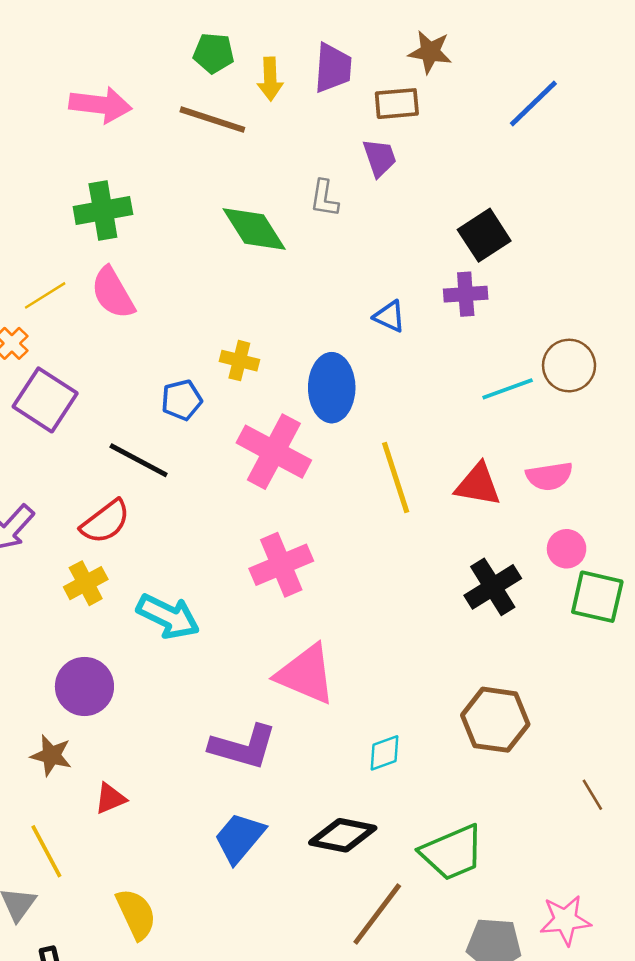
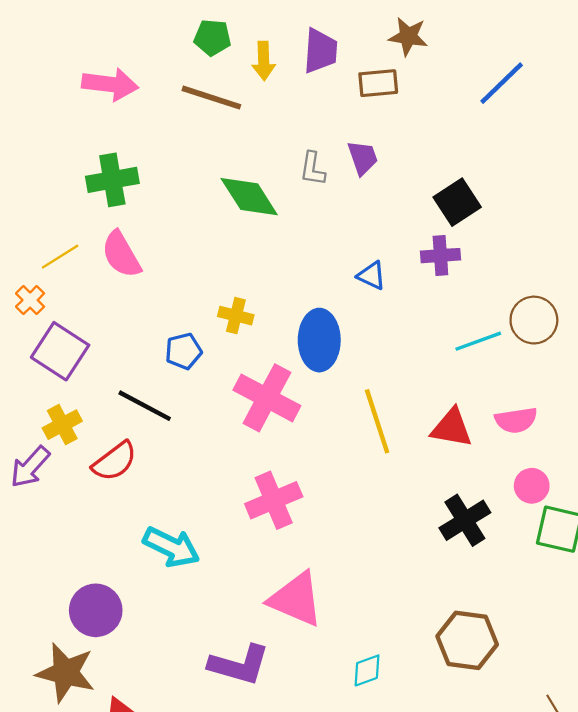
purple trapezoid: (380, 158) -> (363, 158), moved
yellow cross: (86, 583) -> (62, 425), moved
brown star: (51, 755) -> (66, 673), size x1.6

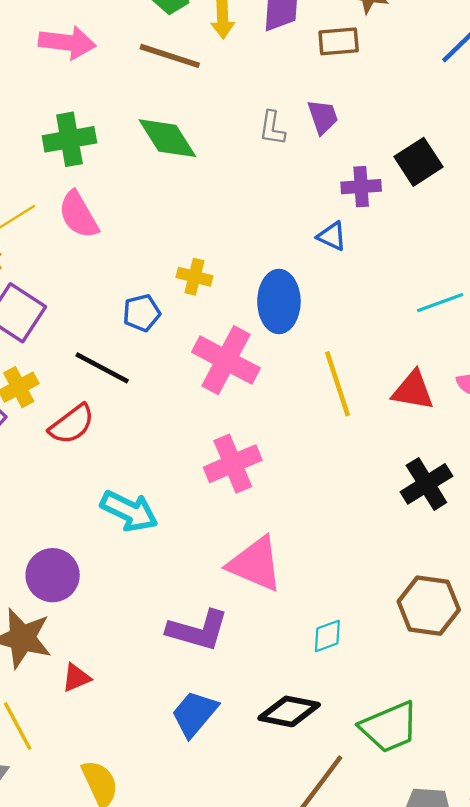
green diamond: (249, 197) -> (167, 138), moved
purple cross: (440, 256) -> (361, 187), moved

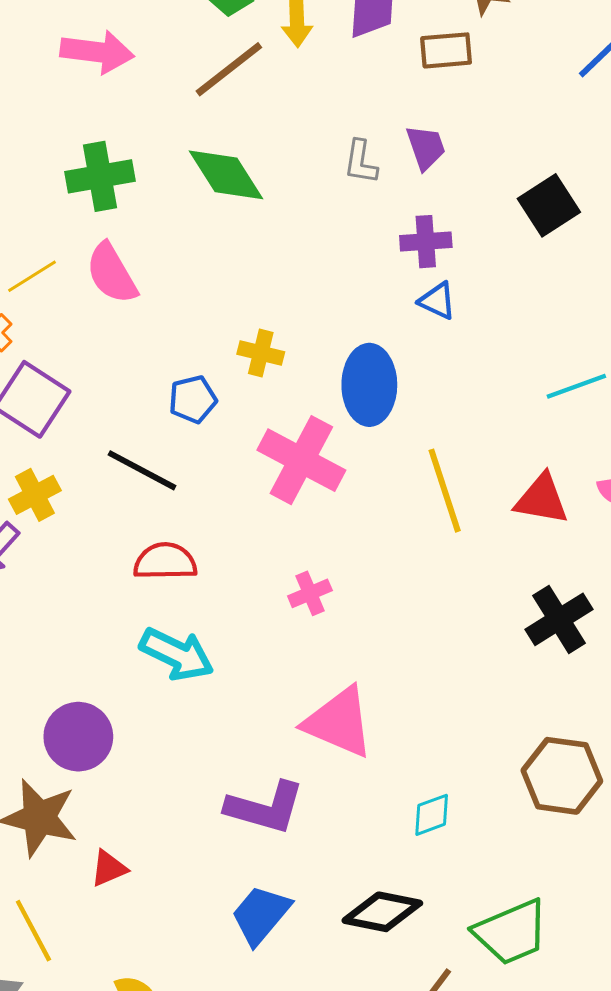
brown line: (170, 56) -> (229, 69), turned -56
purple cross: (361, 187) -> (426, 242), moved
red semicircle: (72, 424) -> (165, 561), moved, turned -144
pink cross: (233, 464) -> (310, 593), size x0.6

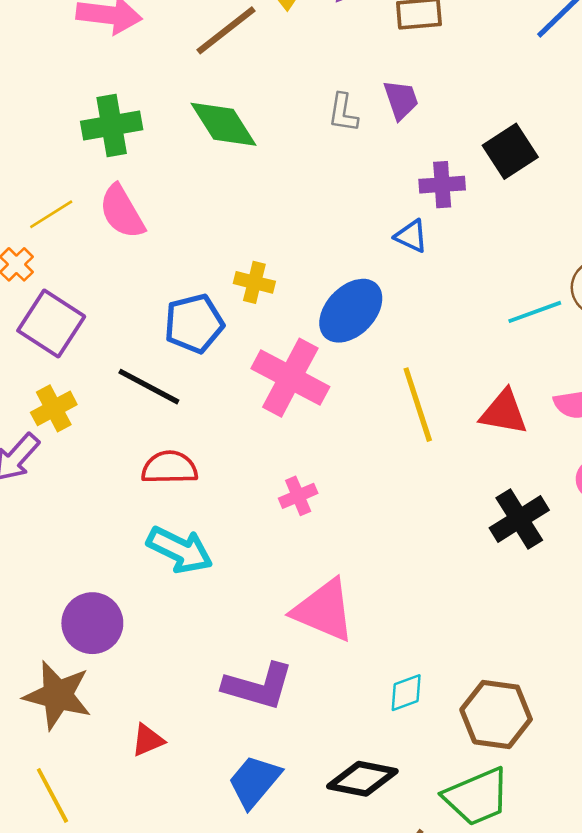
purple cross: (426, 242) -> (442, 185), moved
blue ellipse: (369, 385) -> (351, 311), turned 44
blue pentagon: (193, 399) -> (194, 324), size x1.4
brown hexagon: (562, 776) -> (496, 714), moved
red triangle: (109, 868) -> (148, 740), moved

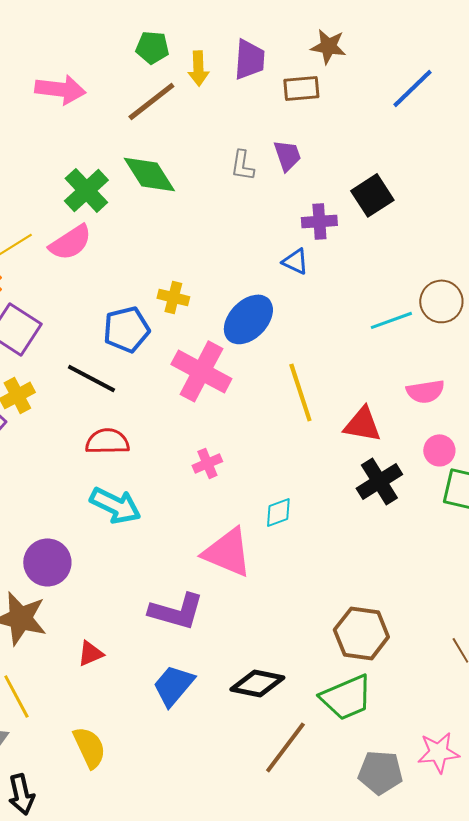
green cross: (112, 126) -> (86, 190), moved, turned -33
pink semicircle: (122, 212) -> (70, 242), turned -93
red triangle: (504, 412) -> (362, 424), moved
cyan diamond: (406, 693) -> (278, 512), moved

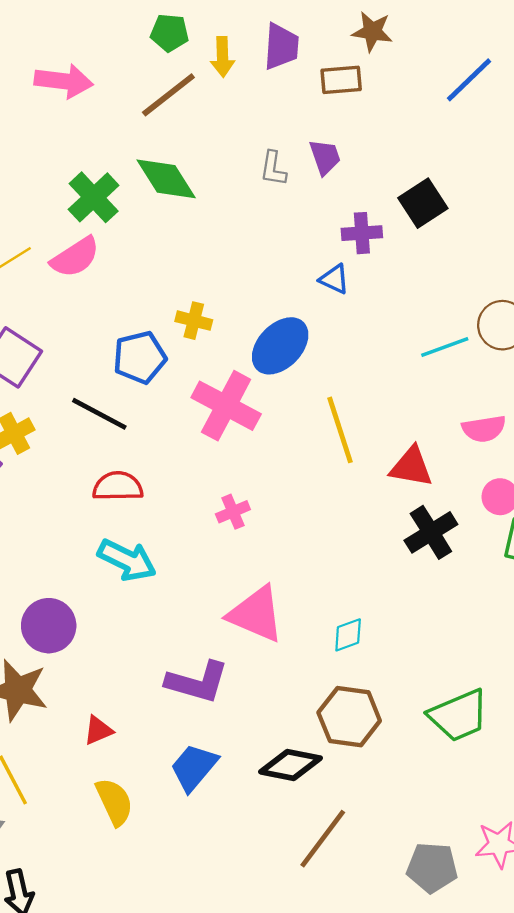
cyan diamond: (278, 512) -> (348, 635), moved
brown hexagon: (361, 633) -> (349, 717), moved
green trapezoid: (346, 697) -> (459, 715), moved
yellow semicircle: (89, 747) -> (114, 802), moved

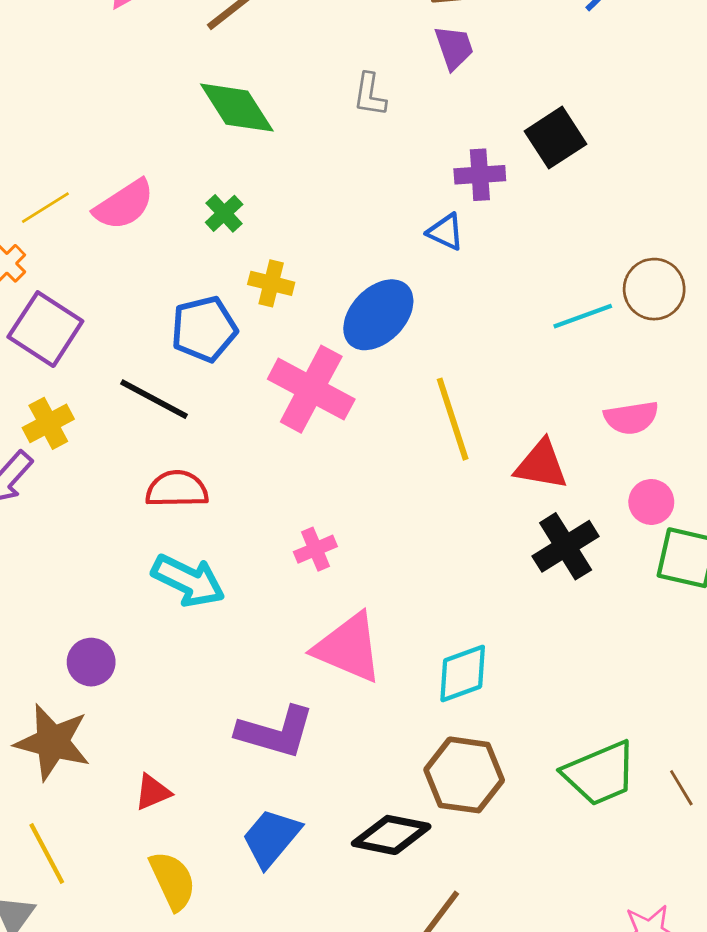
purple trapezoid: (325, 157) -> (454, 48), moved
green cross: (94, 197) -> (224, 213), moved, size x0.6
pink cross: (233, 512) -> (315, 549), moved
purple circle: (49, 626) -> (91, 662), size x0.7
cyan diamond: (348, 635) -> (463, 673), size x1.4

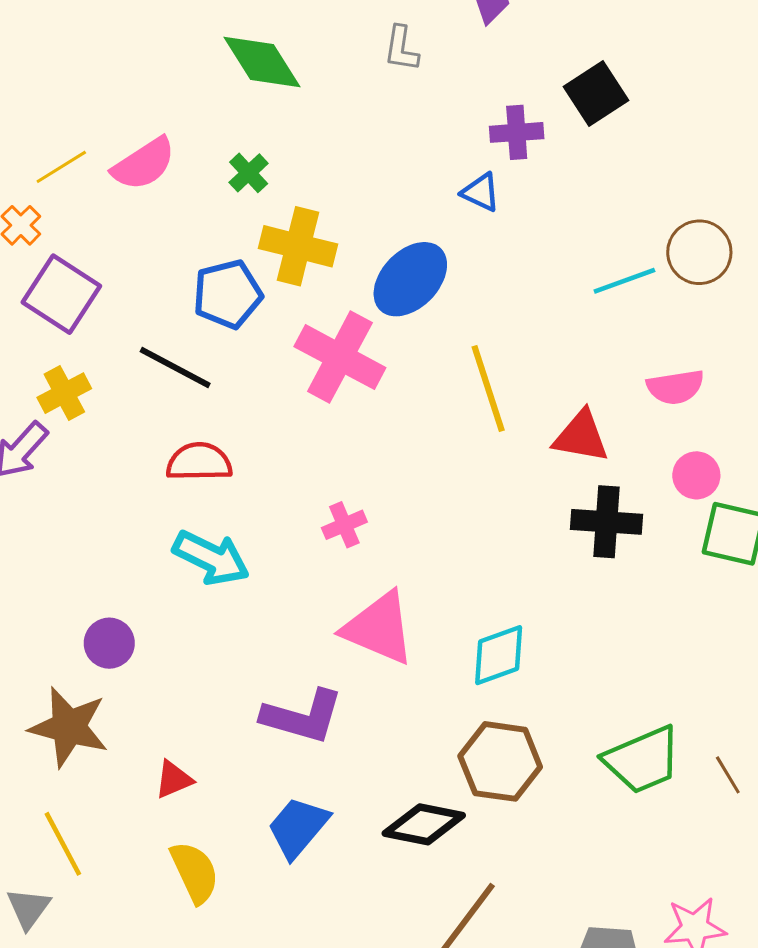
yellow cross: (271, 283) -> (298, 246), size x1.6
black cross: (566, 546) -> (607, 522), turned 36

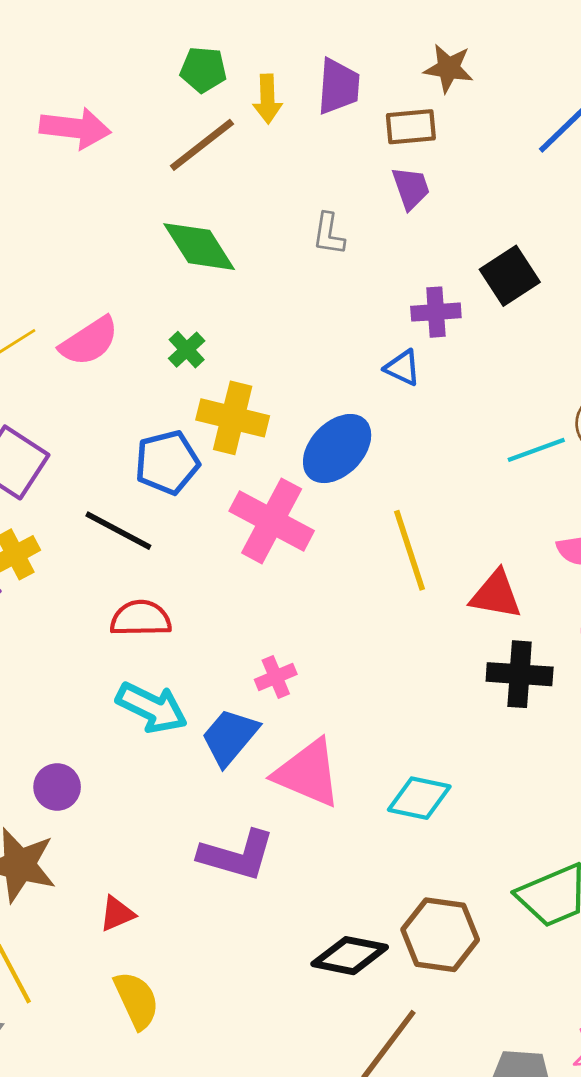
cyan diamond: (499, 655) -> (419, 798), turned 32
brown hexagon: (500, 761) -> (440, 935), moved
blue trapezoid: (298, 827) -> (230, 737), moved

